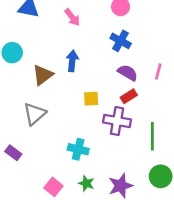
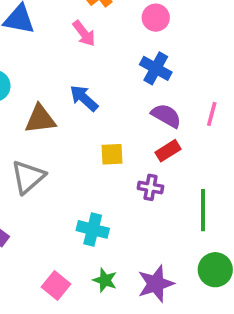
blue arrow: (72, 61) -> (84, 98), turned -54
brown triangle: (43, 75) -> (40, 119), turned 30
purple cross: (117, 121) -> (150, 187), size x0.6

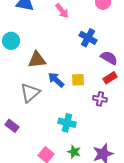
blue cross: (156, 68) -> (88, 38), moved
blue arrow: (84, 98) -> (56, 80), moved

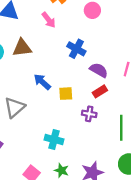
brown triangle: (37, 60) -> (22, 48), moved
blue arrow: (56, 80) -> (42, 82), moved

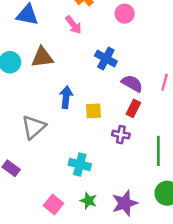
blue arrow: (42, 82) -> (66, 97), turned 54
red rectangle: (100, 91) -> (133, 108), turned -32

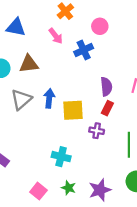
blue cross: (106, 58) -> (84, 50), moved, turned 36
purple semicircle: (132, 83) -> (106, 87), turned 54
yellow square: (93, 111) -> (73, 110), size x1.5
gray triangle: (34, 127) -> (21, 100), moved

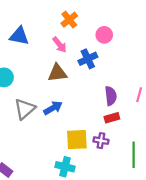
brown triangle: (29, 64) -> (57, 73), moved
blue arrow: (49, 98) -> (53, 108), turned 54
red rectangle: (107, 108) -> (112, 118), turned 48
yellow square: (73, 110) -> (77, 140), moved

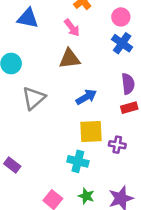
blue cross: (88, 59) -> (122, 43), moved, turned -30
blue arrow: (53, 108) -> (86, 97), moved
purple cross: (101, 141) -> (117, 145), moved

